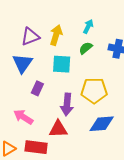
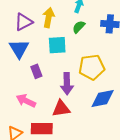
purple rectangle: (37, 88) -> (36, 71), turned -40

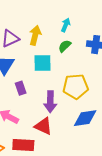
red triangle: (61, 109) -> (43, 126), turned 30

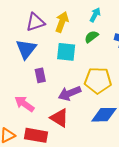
purple arrow: (50, 102) -> (70, 93), turned 60

